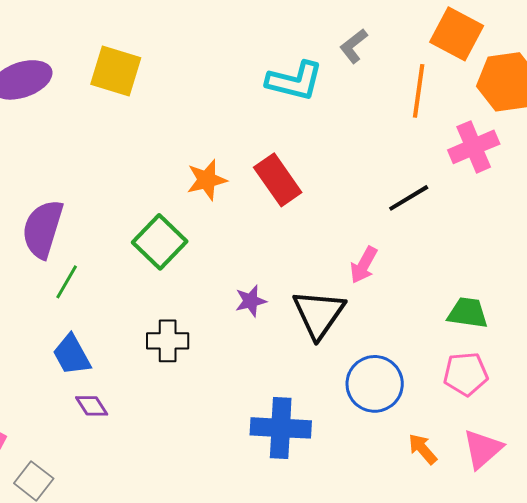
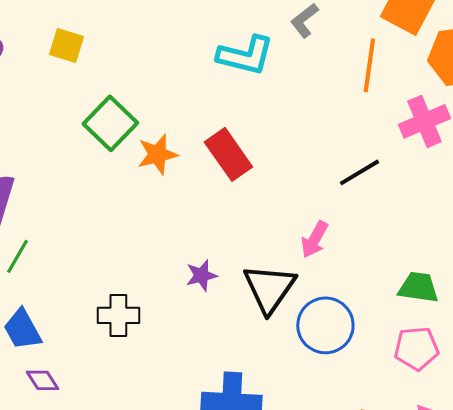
yellow square: (116, 71) -> (66, 45), size x0.7
green square: (160, 242) -> (110, 123), moved
blue circle: (375, 384) -> (325, 325), moved

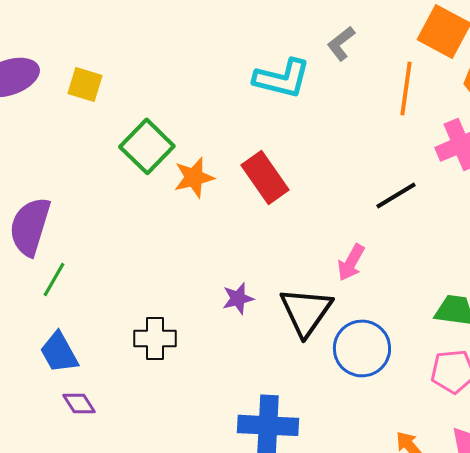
yellow square: (66, 45) -> (85, 84), moved

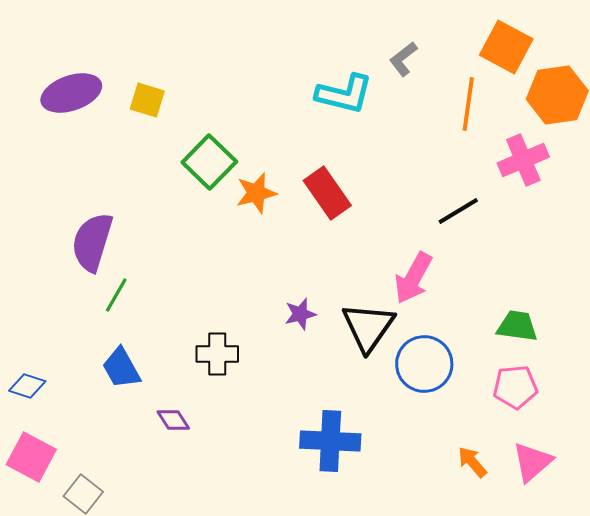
pink arrow: (351, 262) -> (413, 278), size x1.4
purple diamond: (79, 403) -> (173, 420), moved

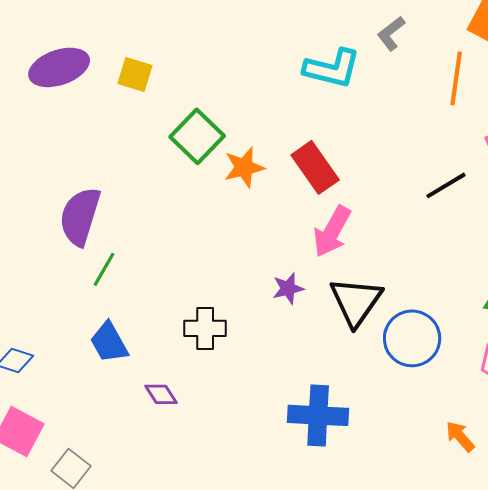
pink arrow: (413, 278) -> (332, 231), moved

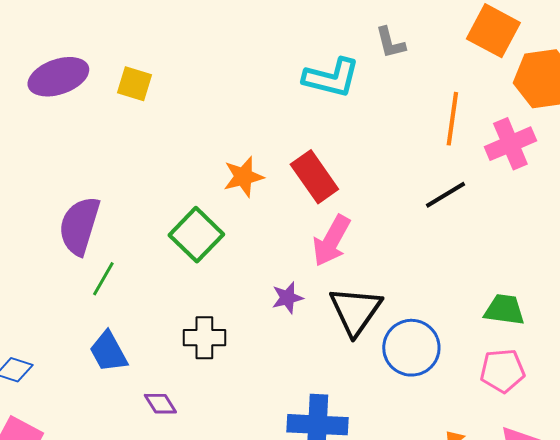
gray L-shape: (391, 33) -> (390, 43), turned -66
orange line: (456, 78) -> (452, 119), moved
green square: (197, 136) -> (196, 235), moved

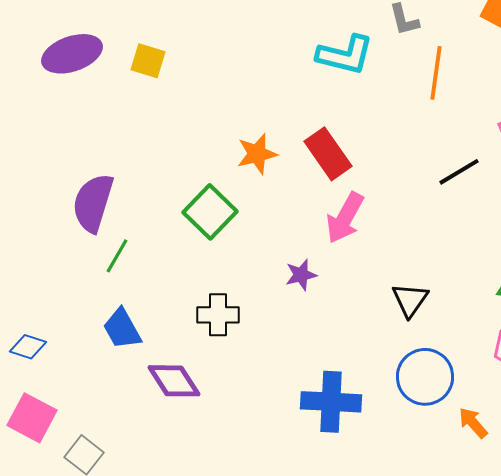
orange line: (452, 119) -> (436, 73), moved
black triangle: (355, 311) -> (410, 300), moved, size x0.7
blue circle: (411, 348) -> (425, 377), moved
purple diamond: (160, 404) -> (174, 381), size x1.6

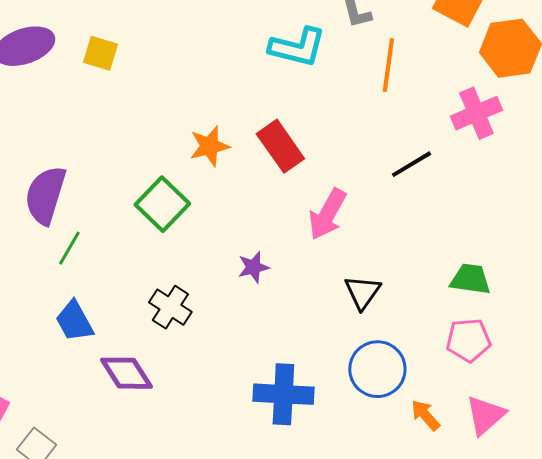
pink arrow: (345, 218) -> (327, 214), moved
black cross: (218, 315) -> (170, 307), turned 33

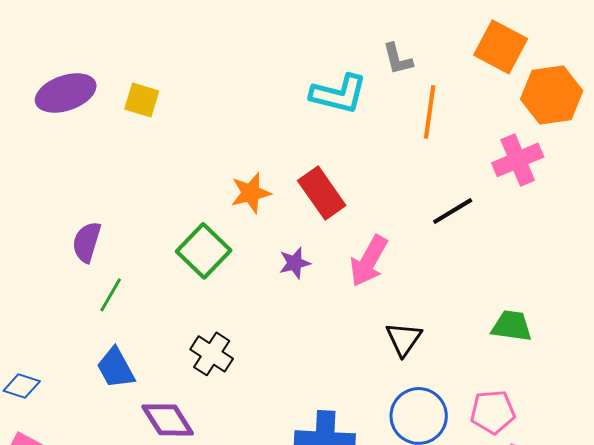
purple semicircle: (45, 195) -> (87, 242), size x0.7
purple star: (253, 267) -> (295, 263), moved
pink pentagon: (468, 340) -> (493, 412), moved

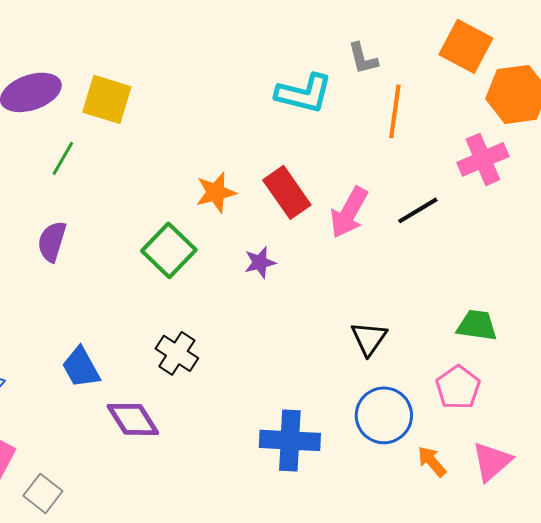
yellow square: (142, 100) -> (107, 99), size x1.4
pink arrow: (369, 261) -> (349, 212), moved
green line: (111, 295) -> (63, 158), moved
pink pentagon: (493, 412) -> (458, 387), moved, turned -30

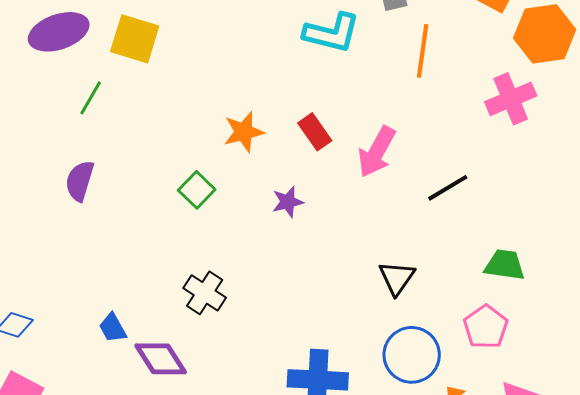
red rectangle: (287, 192) -> (315, 132), size x0.7
black line: (418, 210) -> (448, 188), moved
green square: (169, 250) -> (197, 190), size x0.7
blue trapezoid: (81, 367) -> (113, 328), moved, size x0.7

